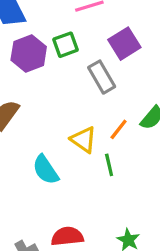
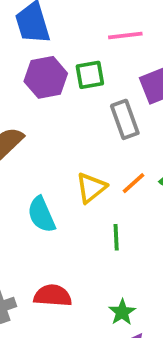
yellow triangle: (84, 140) -> (91, 188), turned 36
green line: (109, 165) -> (116, 237), moved

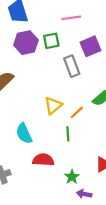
orange line: (134, 183) -> (77, 112), moved
cyan semicircle: (41, 215) -> (24, 133), moved
red semicircle: (53, 296) -> (43, 160), moved

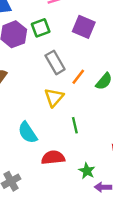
purple square: (90, 46) -> (84, 27), turned -35
gray rectangle: (72, 66) -> (55, 62), moved
orange line: (77, 112) -> (78, 77), moved

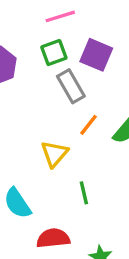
green square: (41, 28) -> (54, 53), moved
gray rectangle: (55, 62) -> (71, 86), moved

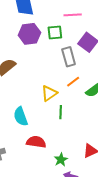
green square: (54, 53) -> (55, 33), moved
green line: (84, 193) -> (61, 112), moved

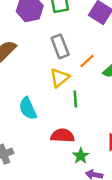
gray rectangle: (69, 57) -> (60, 46), moved
red semicircle: (36, 142) -> (62, 136), moved

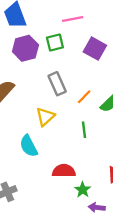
yellow triangle: (60, 78) -> (45, 117), moved
green line: (75, 99) -> (84, 130), moved

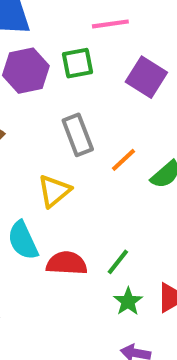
green line: (84, 130) -> (118, 262), moved, turned 42
red semicircle: (64, 171) -> (67, 263), moved
green star: (83, 190) -> (128, 301), moved

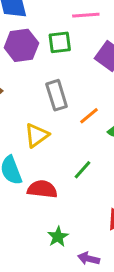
green line: (118, 262) -> (83, 170), moved
green star: (128, 301) -> (58, 237), moved

